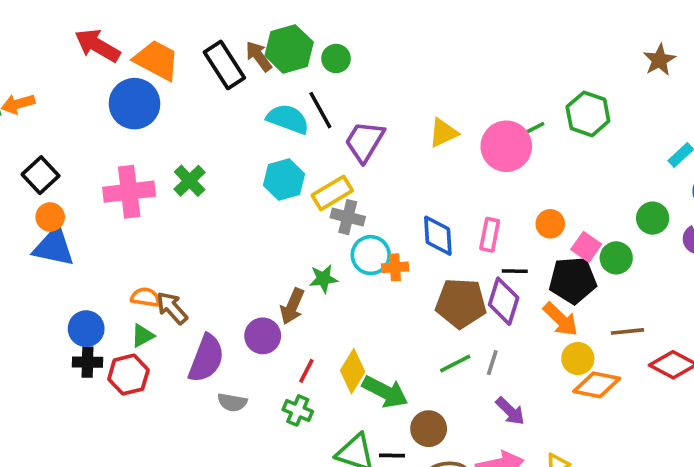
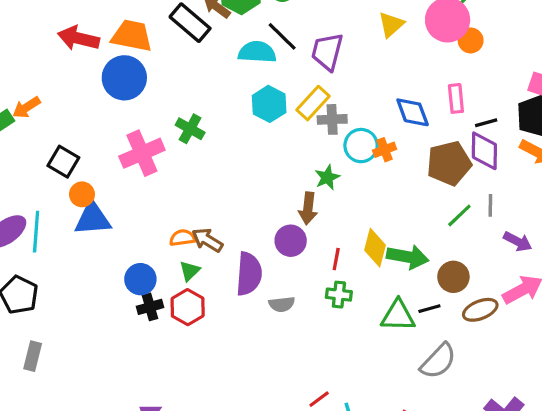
orange circle: (550, 224) -> (471, 40), moved

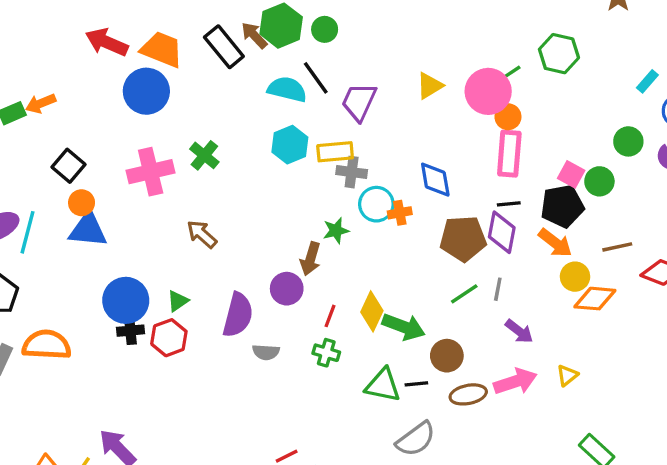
pink rectangle: (456, 98) -> (509, 154), moved, size x1.5
yellow rectangle: (313, 103) -> (335, 152), turned 32
orange semicircle: (182, 238) -> (47, 345), moved, size x1.8
brown arrow: (207, 240) -> (202, 234), moved
blue circle: (140, 279) -> (126, 300), size x1.4

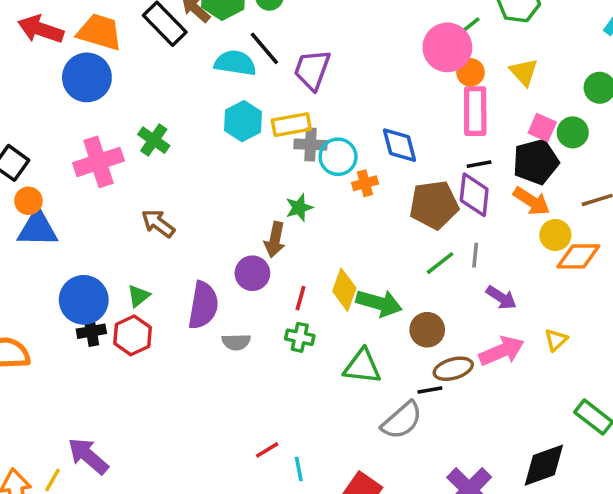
yellow triangle: (430, 86) -> (524, 72), moved, turned -36
cyan circle: (376, 204) -> (338, 157), moved
black line: (416, 384) -> (430, 390), moved

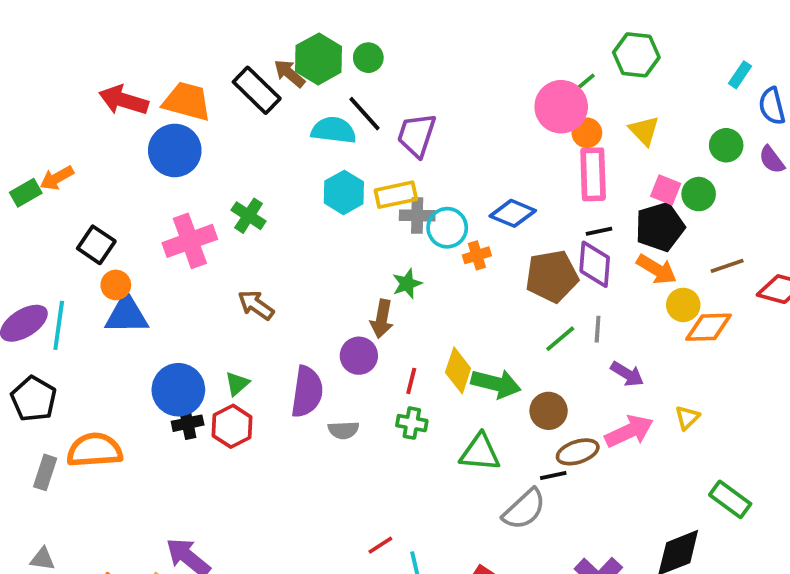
blue diamond: (399, 145) -> (513, 213), turned -51

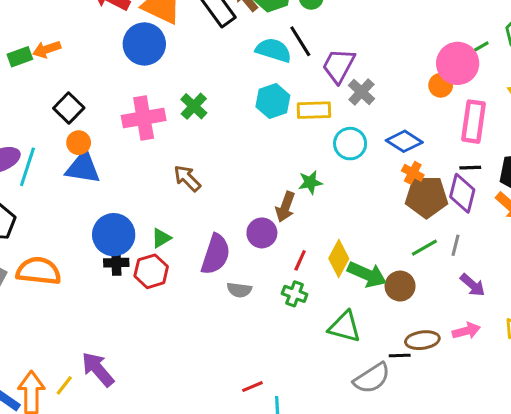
orange circle: (587, 133) -> (441, 85), moved
gray cross: (417, 216) -> (361, 92), moved, turned 32
orange cross: (477, 255) -> (413, 173), moved, turned 35
brown circle: (549, 411) -> (400, 286), moved
pink arrow: (629, 431) -> (466, 331), size x0.7

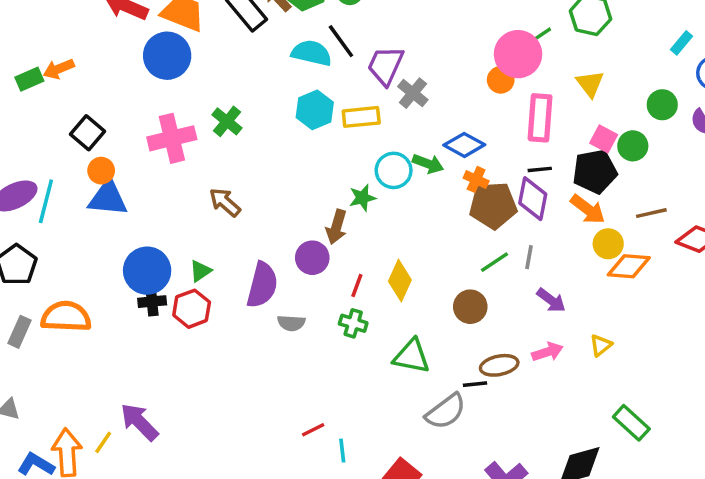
cyan circle: (350, 144) -> (394, 170), moved
green arrow: (367, 274) -> (428, 164), moved, size x0.7

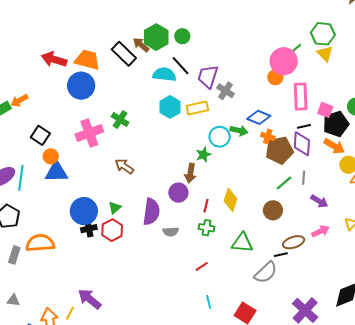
yellow triangle: (590, 84) -> (325, 54), moved
pink square: (604, 139) -> (325, 110), moved
red line: (313, 430) -> (202, 266), moved

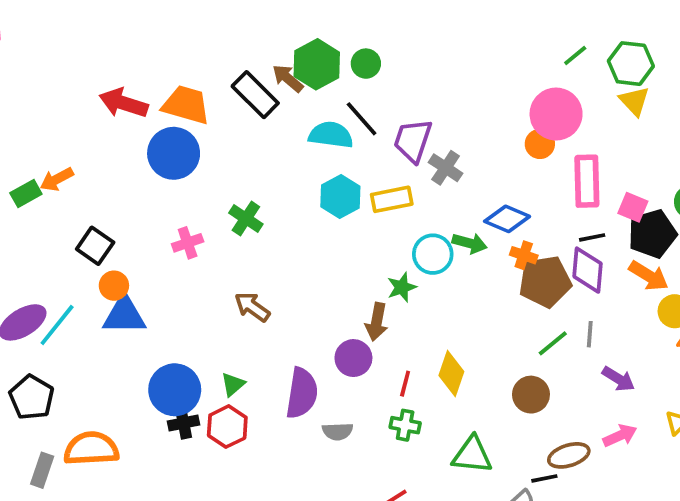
green line: (295, 49) -> (575, 55), moved
pink cross: (89, 133) -> (188, 243), size x0.6
cyan line: (21, 178) -> (57, 325), turned 30

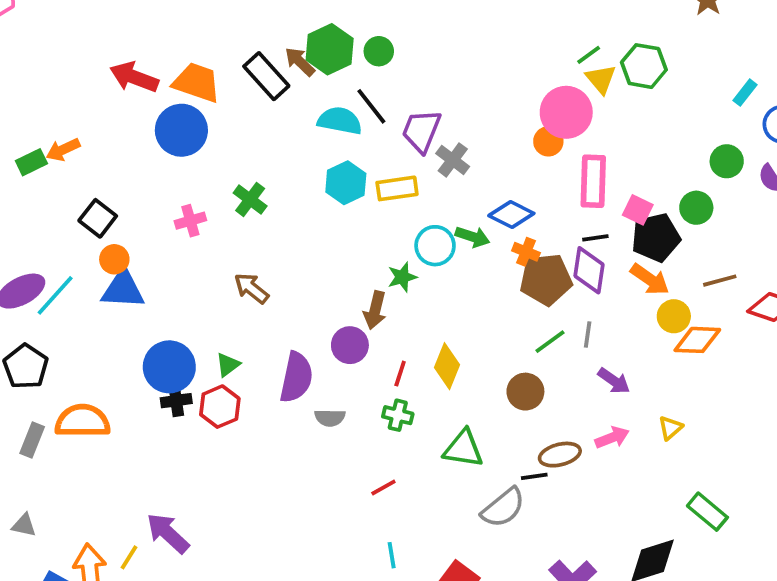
yellow triangle: (634, 101) -> (601, 79), moved

